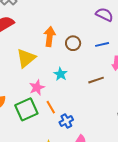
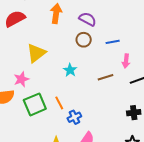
purple semicircle: (104, 15) -> (88, 19), moved
orange arrow: (50, 37) -> (56, 14), moved
pink star: (37, 87) -> (21, 79), moved

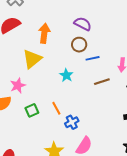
orange arrow: (56, 14) -> (44, 33), moved
blue line: (113, 42) -> (93, 58), moved
green square: (35, 104) -> (32, 110), size x0.6

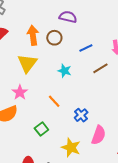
brown circle: (79, 45) -> (54, 38), moved
orange line: (56, 108) -> (54, 101), moved
green square: (32, 110) -> (41, 129), moved

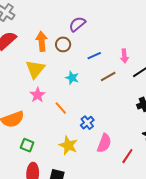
purple semicircle: (68, 17) -> (77, 24), turned -54
pink star: (20, 92) -> (38, 95), moved
green square: (41, 129) -> (27, 145), moved, turned -32
yellow star: (71, 148) -> (68, 145), moved

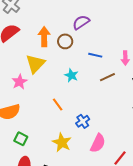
blue line: (94, 56) -> (95, 55), turned 32
pink star: (38, 95) -> (19, 82), moved

